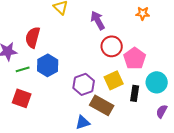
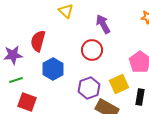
red circle: (112, 46) -> (92, 50), moved
green line: (23, 69) -> (16, 80), moved

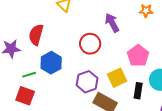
purple arrow: (103, 24) -> (112, 23), moved
green line: (16, 80) -> (29, 75), moved

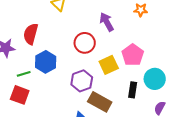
yellow square: (117, 78) -> (109, 65), moved

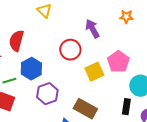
purple hexagon: (82, 81) -> (47, 94), moved
black rectangle: (133, 90) -> (126, 107), moved

